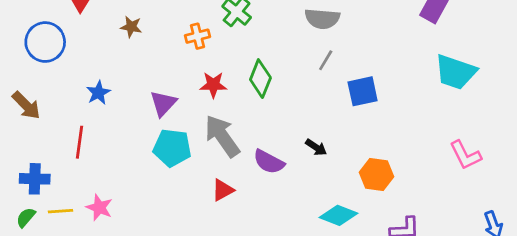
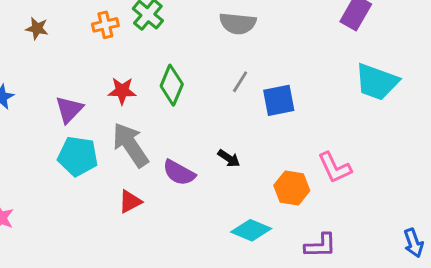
orange cross: (197, 36) -> (105, 25), moved
gray line: (326, 60) -> (240, 82), moved
pink L-shape: (465, 155) -> (335, 168), moved

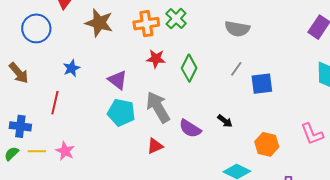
orange cross: (105, 25) -> (146, 24), size x1.4
brown star: (37, 28) -> (99, 23), size x1.8
red star: (122, 91) -> (156, 59), moved
purple triangle: (69, 109) -> (118, 80), turned -40
pink L-shape: (335, 168) -> (312, 134), moved

